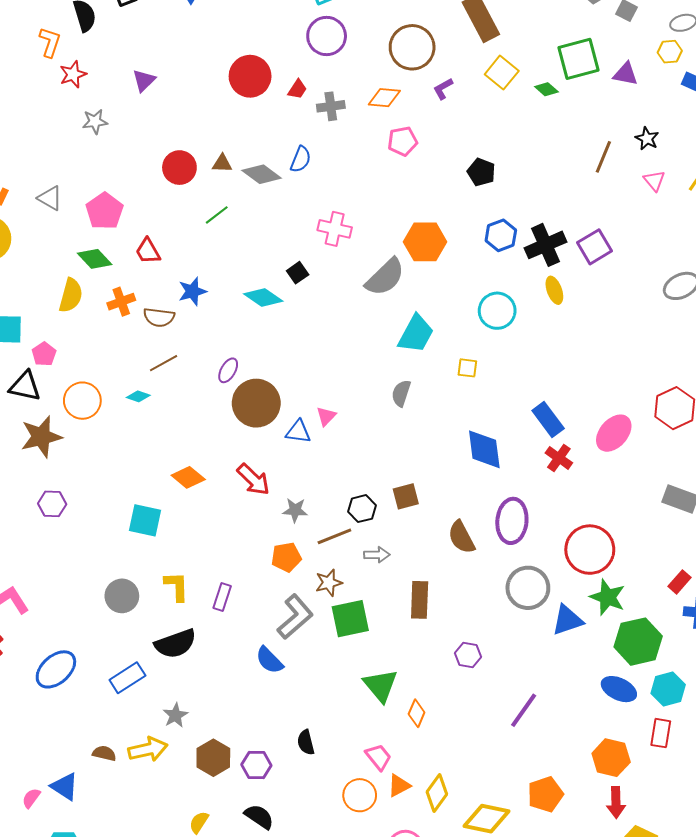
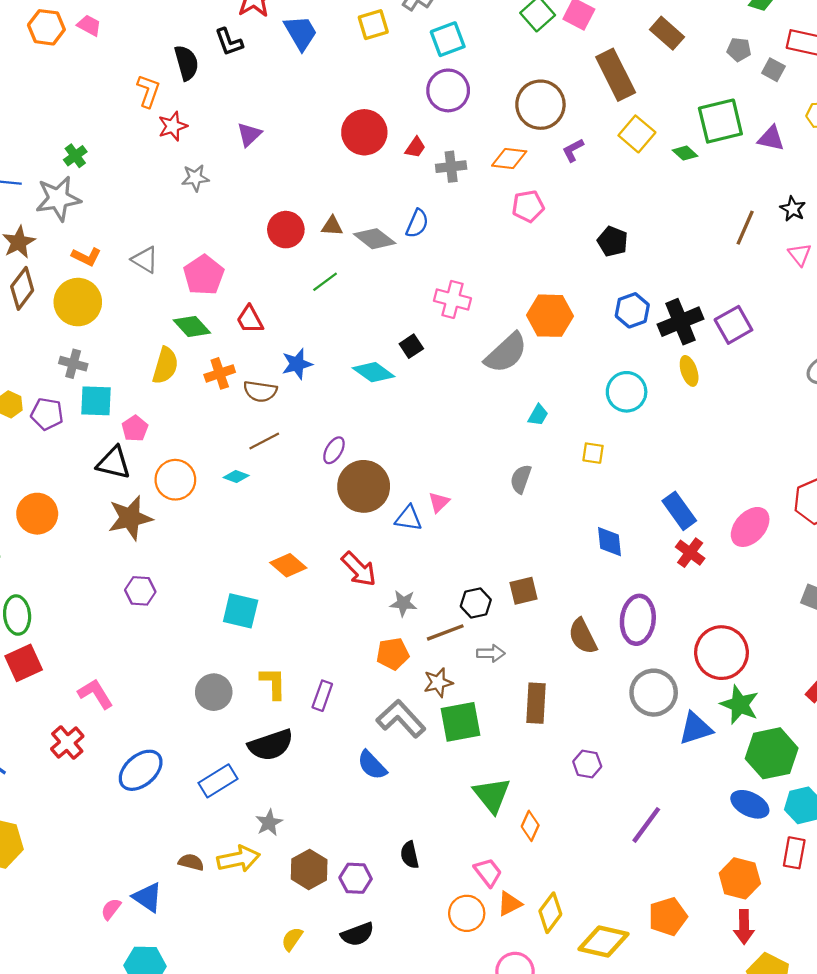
cyan trapezoid: (416, 334) -> (538, 415), size x0.5
blue diamond: (484, 449) -> (610, 542), size x0.7
gray L-shape: (295, 617) -> (401, 719), turned -93
black semicircle: (259, 817) -> (357, 934), turned 124

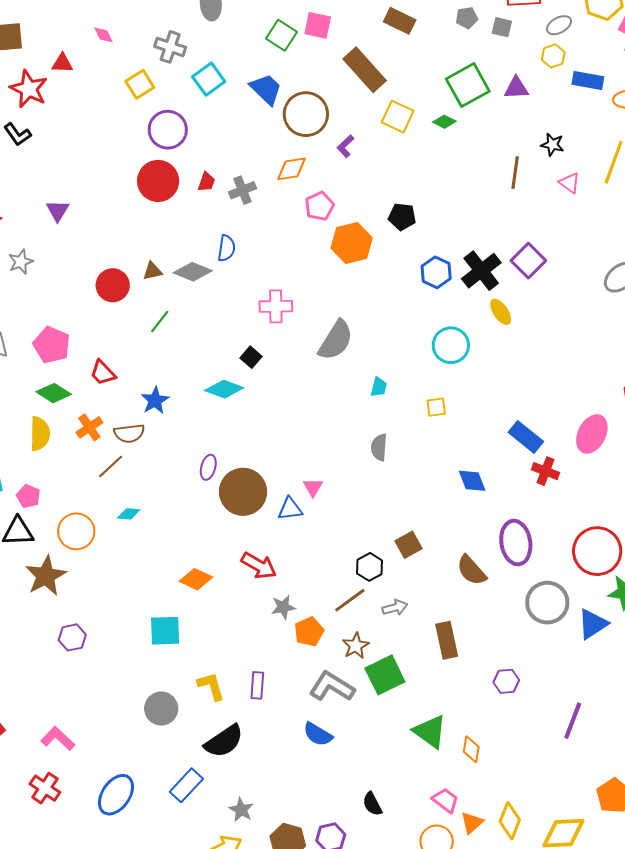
blue trapezoid: (301, 33) -> (266, 89), moved
purple circle: (448, 90) -> (168, 130), moved
orange hexagon: (550, 316) -> (352, 243), moved
brown line: (264, 441) -> (111, 466), moved
gray star: (403, 603) -> (283, 607), moved

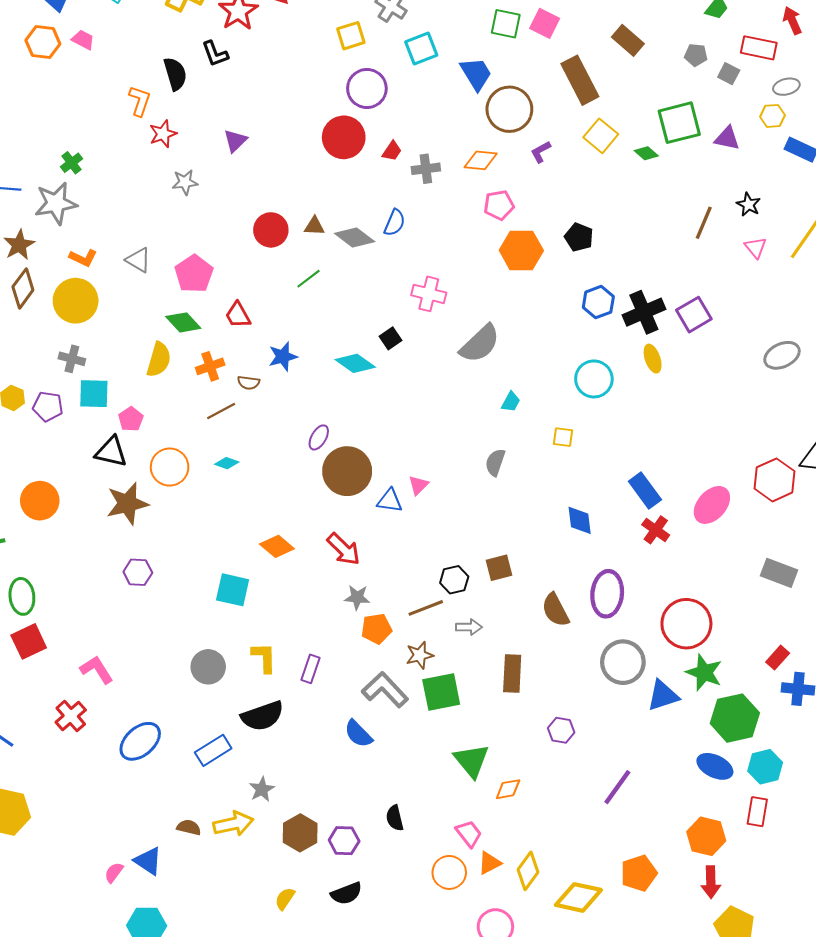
green square: (282, 35) -> (506, 24), turned -36
brown semicircle: (129, 433) -> (249, 383), size x0.7
orange diamond: (471, 749) -> (508, 789), turned 56

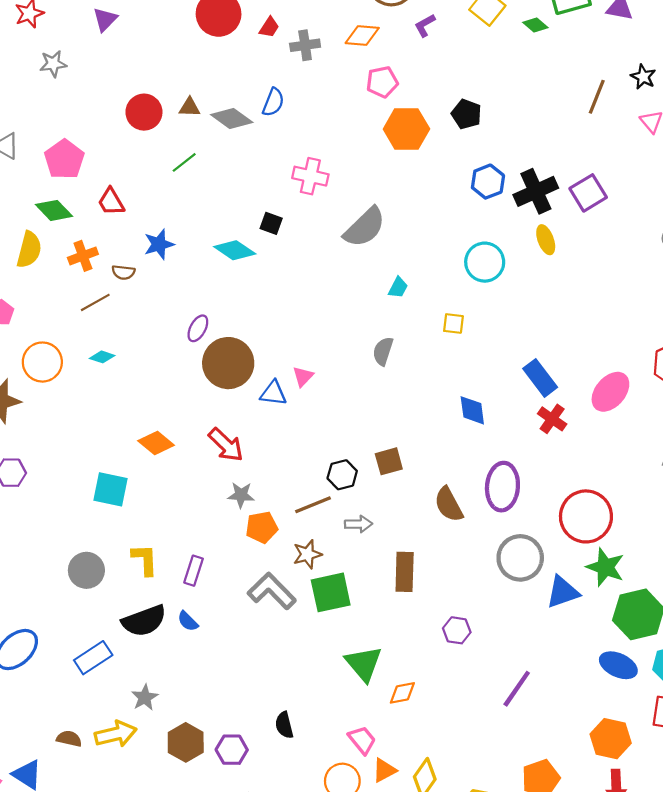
black square: (391, 338) -> (271, 223), turned -35
blue semicircle: (358, 734) -> (188, 621), moved, size x0.7

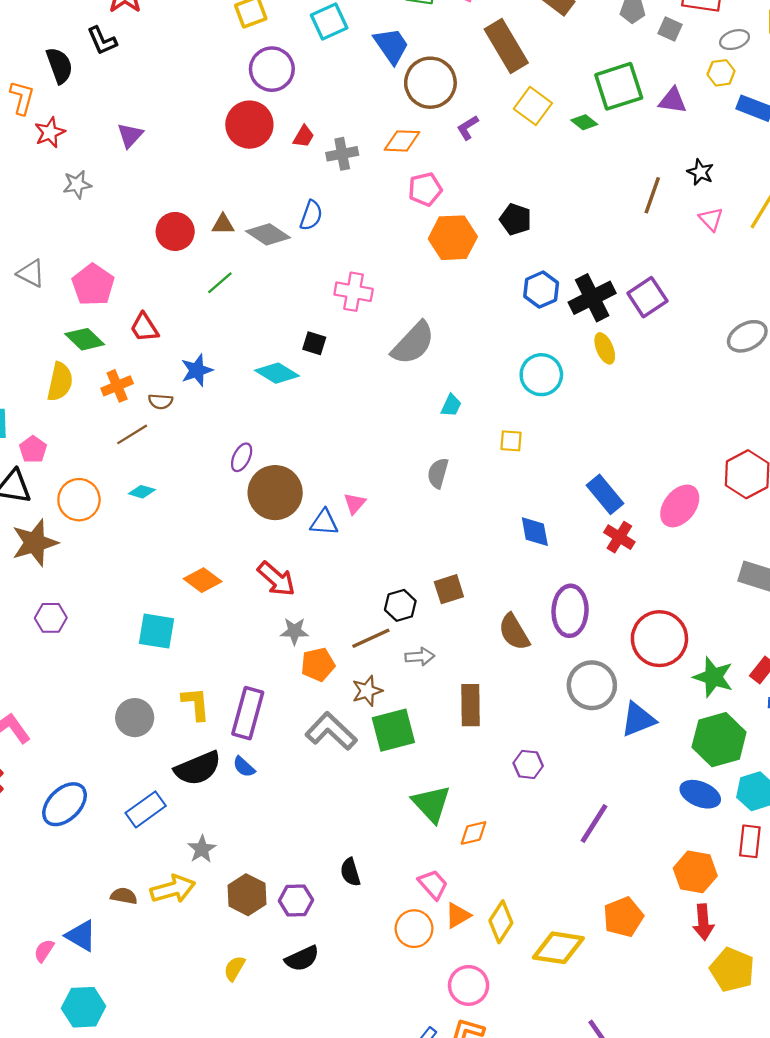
green star: (605, 567) -> (713, 677), moved
purple rectangle: (194, 571) -> (248, 713), size x1.6

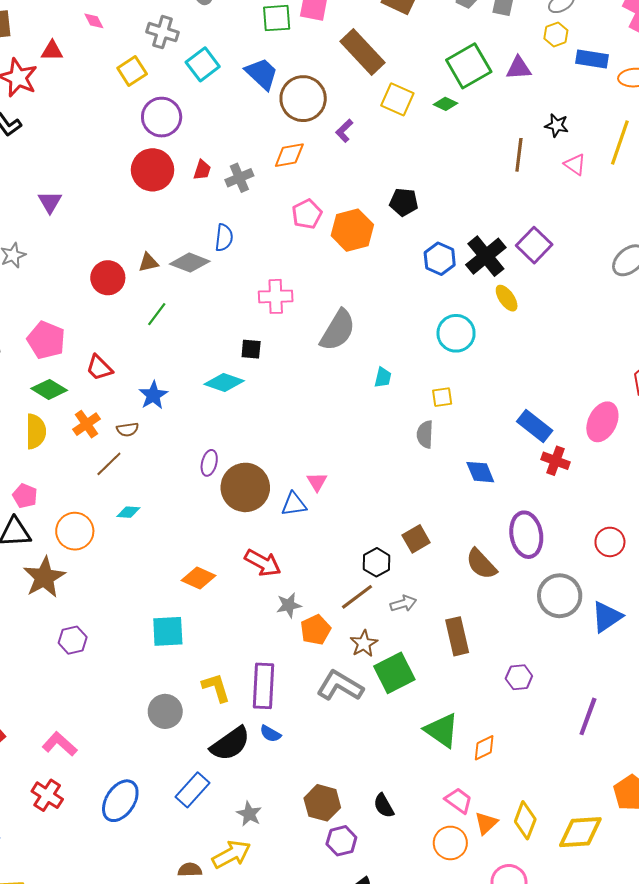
pink pentagon: (425, 189) -> (307, 214), moved
gray semicircle: (438, 473) -> (425, 434), moved
red circle: (659, 639) -> (610, 542), size x0.6
brown hexagon: (247, 895) -> (322, 803), moved

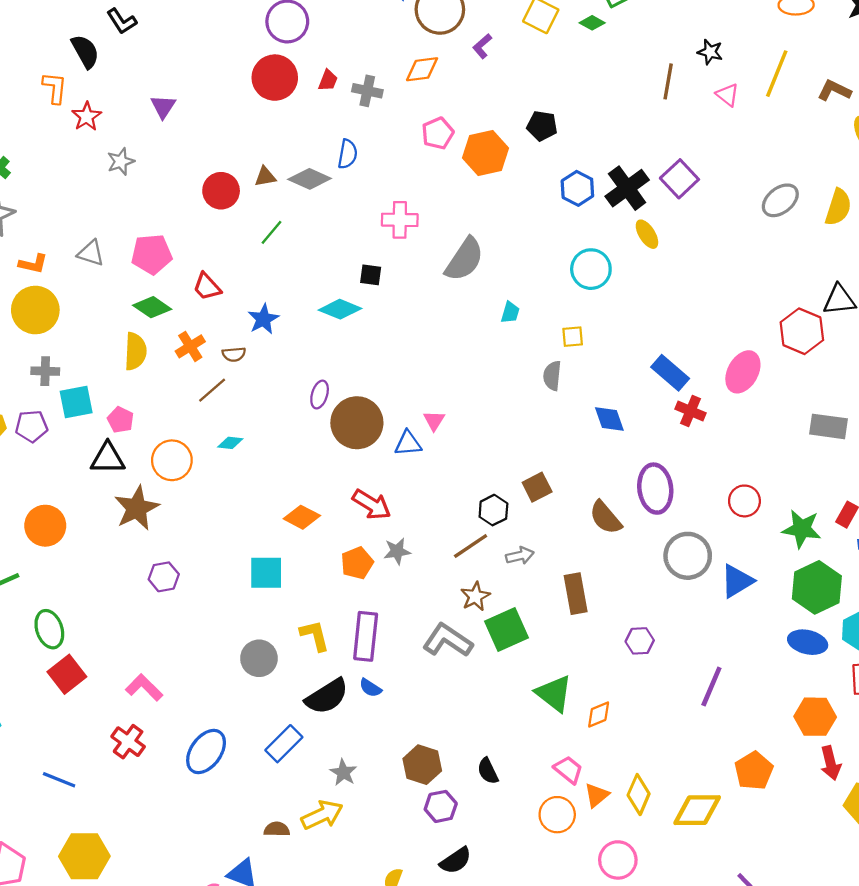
gray cross: (239, 178) -> (367, 91), turned 32
pink pentagon: (46, 340) -> (152, 254), turned -30
orange pentagon: (316, 630) -> (357, 563), moved

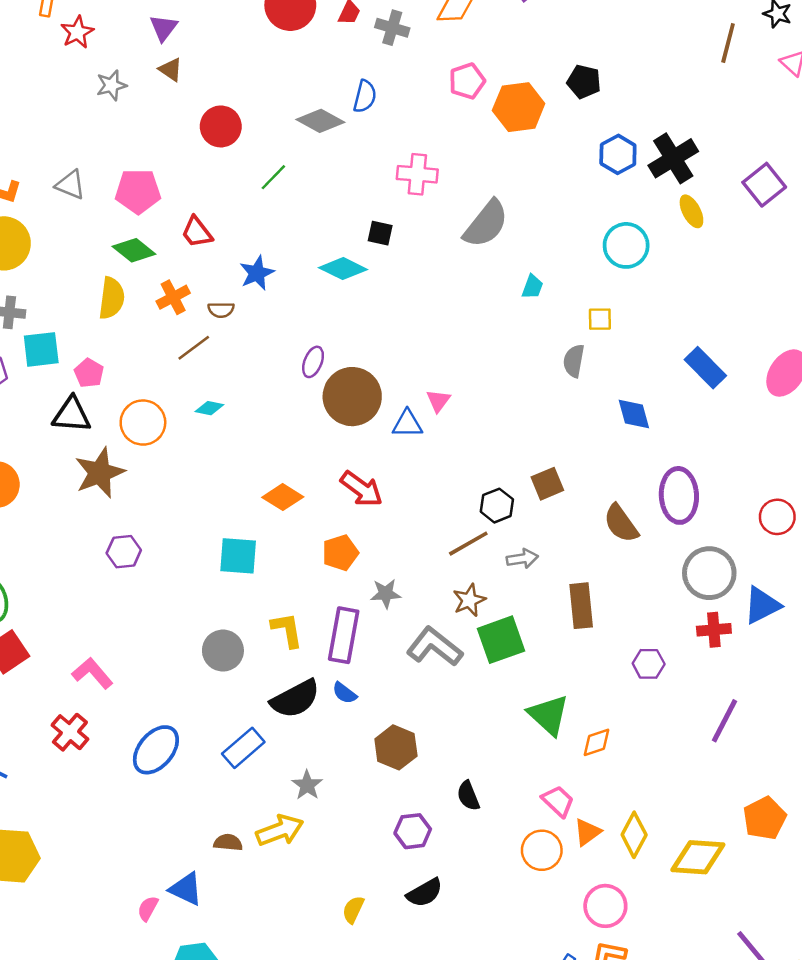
brown triangle: (265, 177) -> (171, 70), moved, turned 40
purple square: (679, 179) -> (764, 185), moved
red cross: (691, 411) -> (714, 630), moved, turned -32
gray star: (397, 551) -> (386, 594), moved
brown hexagon: (422, 765) -> (396, 747), moved

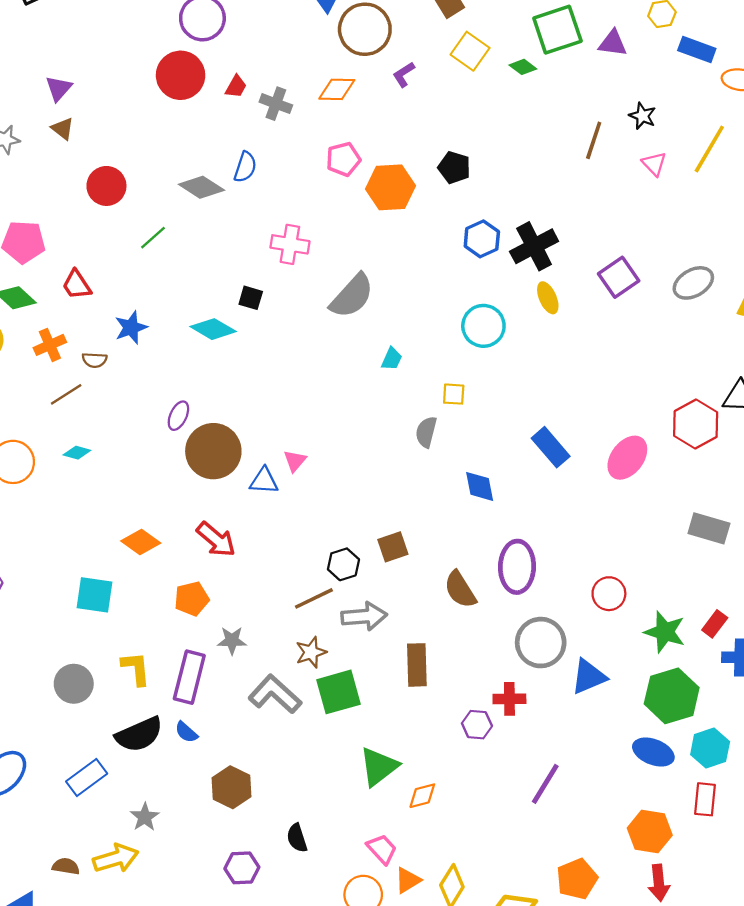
gray arrow: (522, 559) -> (364, 616), size x1.5
red cross: (714, 630) -> (509, 699), moved
green triangle: (549, 715) -> (379, 767), turned 36

